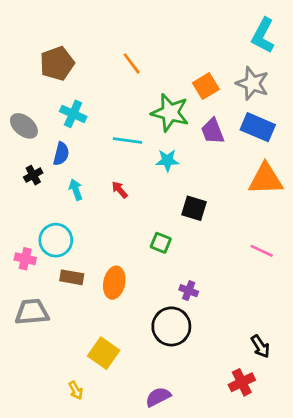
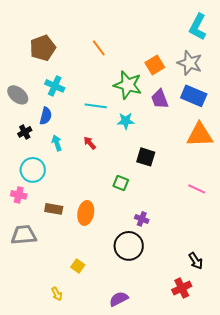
cyan circle: (56, 240) -> (33, 170), moved
yellow square: (104, 353) -> (78, 266), size x0.6

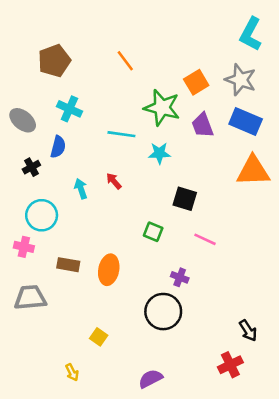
cyan arrow: (57, 143) -> (81, 189), moved
pink line: (197, 189) -> (205, 239), moved

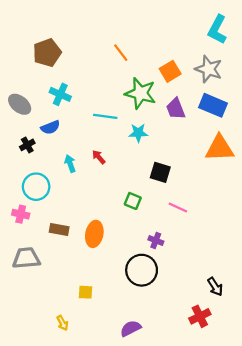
orange line: (125, 61) -> (121, 53), moved
blue semicircle: (58, 147) -> (50, 127), turned 54
yellow square: (99, 337) -> (86, 292), turned -32

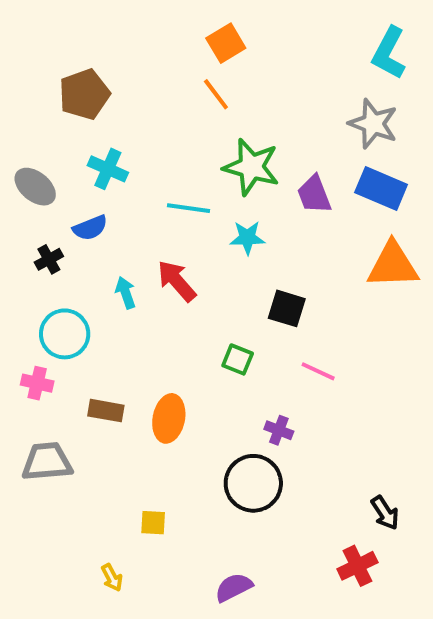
orange square: (170, 71) -> (226, 43), moved
red arrow: (99, 157) -> (177, 281), size x1.6

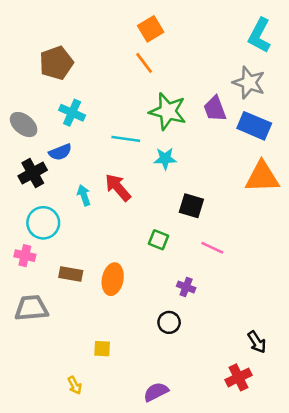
purple trapezoid: (314, 194) -> (215, 109), moved
black cross: (49, 259) -> (33, 173), size x1.5
black circle: (253, 483) -> (169, 322), size x0.6

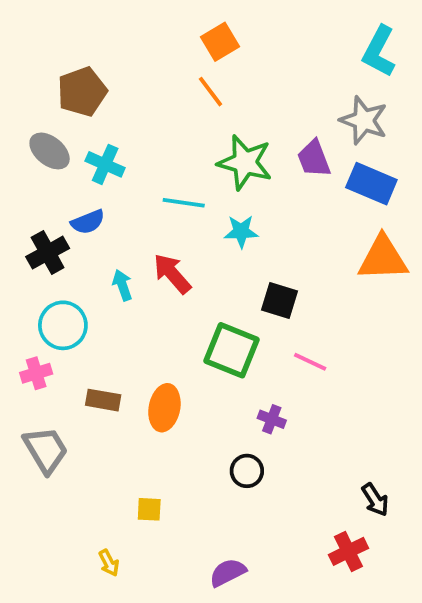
gray ellipse: (24, 125) -> (50, 151), moved
green square: (159, 240) -> (232, 350), size x1.8
pink cross: (25, 256) -> (36, 373), turned -30
gray trapezoid: (31, 308) -> (46, 450), turned 64

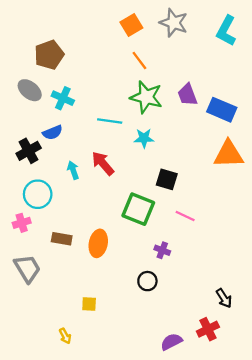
orange line: (210, 92) -> (139, 60), moved
gray star: (364, 120) -> (174, 23), moved
purple semicircle: (228, 572) -> (171, 342), moved

